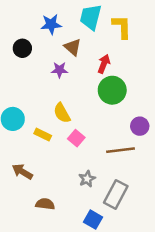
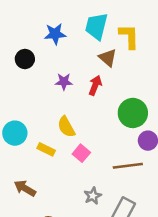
brown triangle: (73, 47) -> (108, 58), moved
red arrow: (104, 64) -> (95, 85), moved
green circle: (112, 90) -> (133, 113), moved

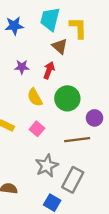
green circle: (133, 113) -> (67, 98), moved
yellow semicircle: (66, 127) -> (35, 97), moved
gray star: (93, 196) -> (47, 166), size x1.5

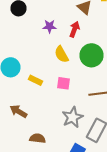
pink square: (37, 129) -> (64, 83), turned -32

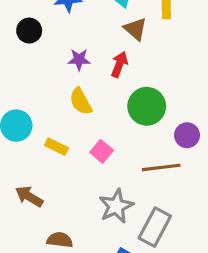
yellow semicircle: (62, 54) -> (81, 101), moved
pink square: (64, 83) -> (102, 151), turned 32

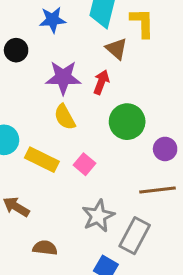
purple star: (79, 60) -> (63, 78), size x1.6
yellow rectangle: (57, 147) -> (42, 160), size x1.5
brown line: (161, 167) -> (157, 190), moved

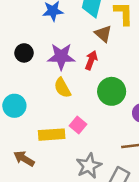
black circle: (16, 50) -> (24, 53), moved
yellow rectangle: (42, 160) -> (52, 135), moved, turned -30

